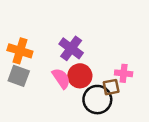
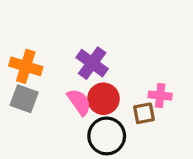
black circle: (97, 100) -> (107, 136), moved

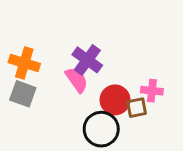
red circle: (103, 99) -> (115, 100), moved
pink semicircle: (79, 102) -> (77, 80), moved

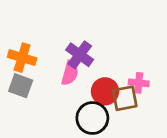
pink semicircle: (77, 80) -> (70, 73), turned 50
brown square: (137, 108) -> (125, 98), size x1.4

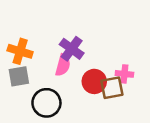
gray square: (21, 86) -> (19, 76), turned -30
black circle: (92, 118) -> (46, 103), moved

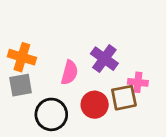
purple cross: (72, 49) -> (104, 59), moved
red circle: (94, 81) -> (95, 105), moved

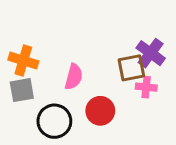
purple cross: (104, 59) -> (151, 53), moved
brown square: (124, 98) -> (131, 68), moved

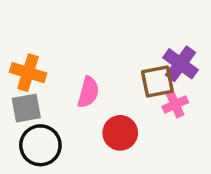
pink cross: (146, 87) -> (175, 105), turned -30
black circle: (54, 121) -> (40, 145), moved

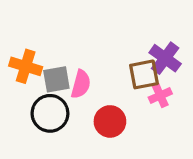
gray square: (26, 108) -> (56, 79), moved
black circle: (40, 145) -> (50, 113), moved

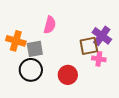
pink semicircle: (81, 84) -> (50, 25), moved
pink cross: (160, 96) -> (99, 59), turned 32

